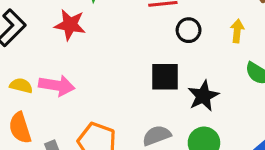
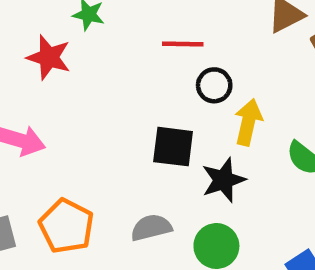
yellow arrow: (237, 31) -> (248, 122), moved, size x1.4

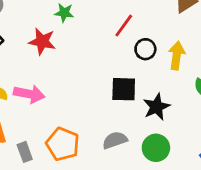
red line: (183, 44) -> (124, 26), turned -50
yellow arrow: (248, 122) -> (177, 56), moved

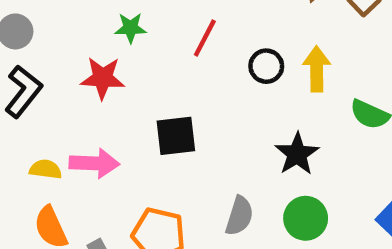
red line: (124, 26) -> (205, 38), moved
black square: (124, 89) -> (176, 136), moved
gray semicircle: (115, 140) -> (239, 216), turned 135

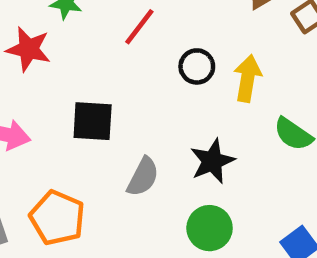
gray semicircle: (239, 216) -> (143, 177), moved

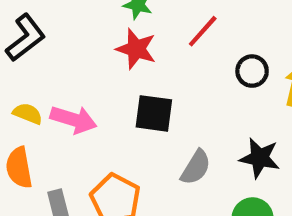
red star: (28, 49) -> (136, 49), moved
black star: (212, 161) -> (260, 158), turned 30

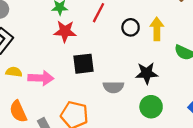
yellow semicircle: (28, 114) -> (14, 72), moved
gray semicircle: (196, 167) -> (113, 87), turned 72

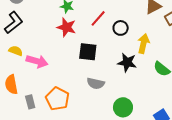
black circle: (131, 27) -> (121, 28), moved
black square: (83, 64) -> (88, 52), moved
black star: (147, 73) -> (127, 63), moved

